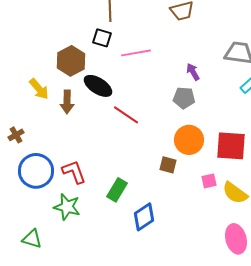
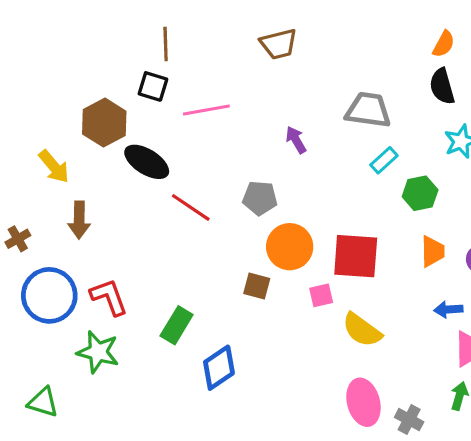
gray pentagon: (184, 98) -> (260, 198), moved
brown arrow: (67, 102) -> (79, 220), moved
pink square: (209, 181) -> (321, 295), moved

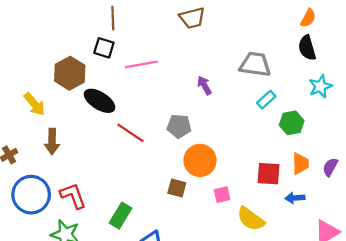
red square: (356, 256) -> (268, 174), moved, size x0.7
blue arrow: (448, 310) -> (295, 198), moved

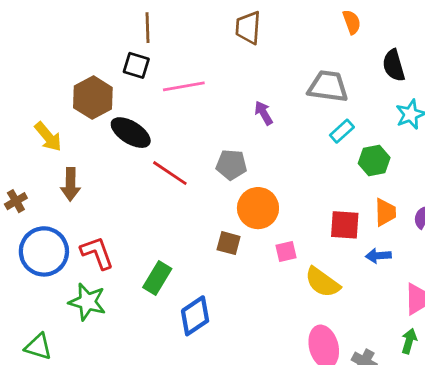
brown trapezoid: (192, 18) -> (248, 28), turned 108
orange semicircle: (308, 18) -> (352, 22), moved, turned -48

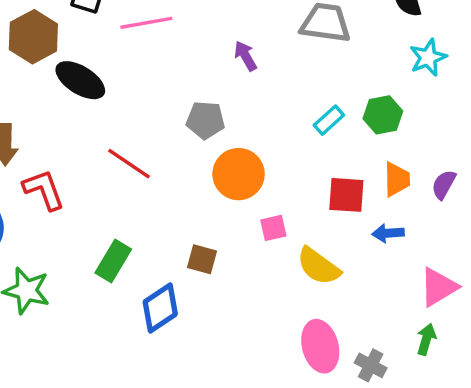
cyan rectangle: (342, 131) -> (329, 120), moved
red line: (170, 173) -> (129, 164), moved
brown square: (229, 243) -> (202, 259), moved
red L-shape: (97, 253) -> (44, 190), moved

